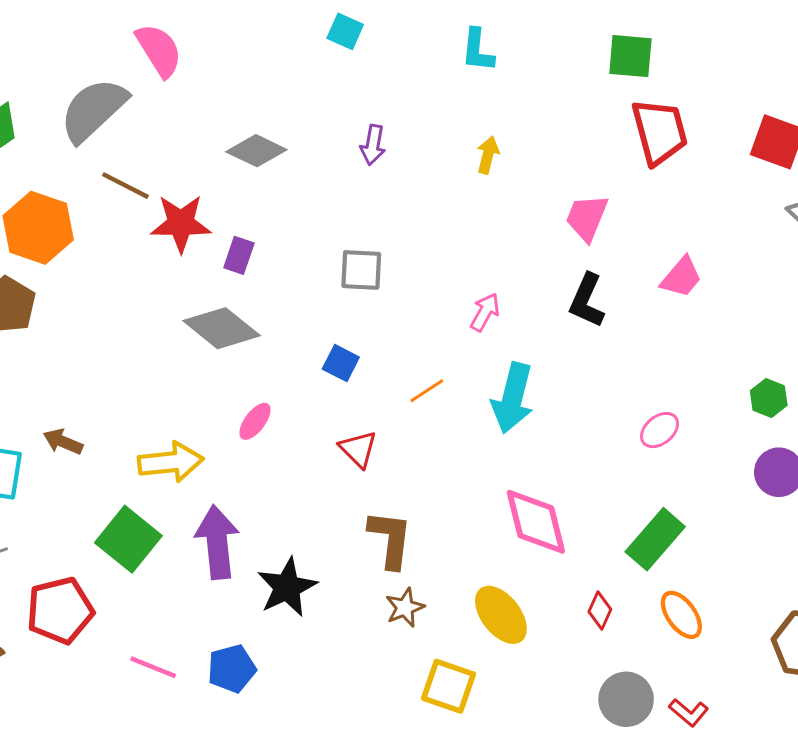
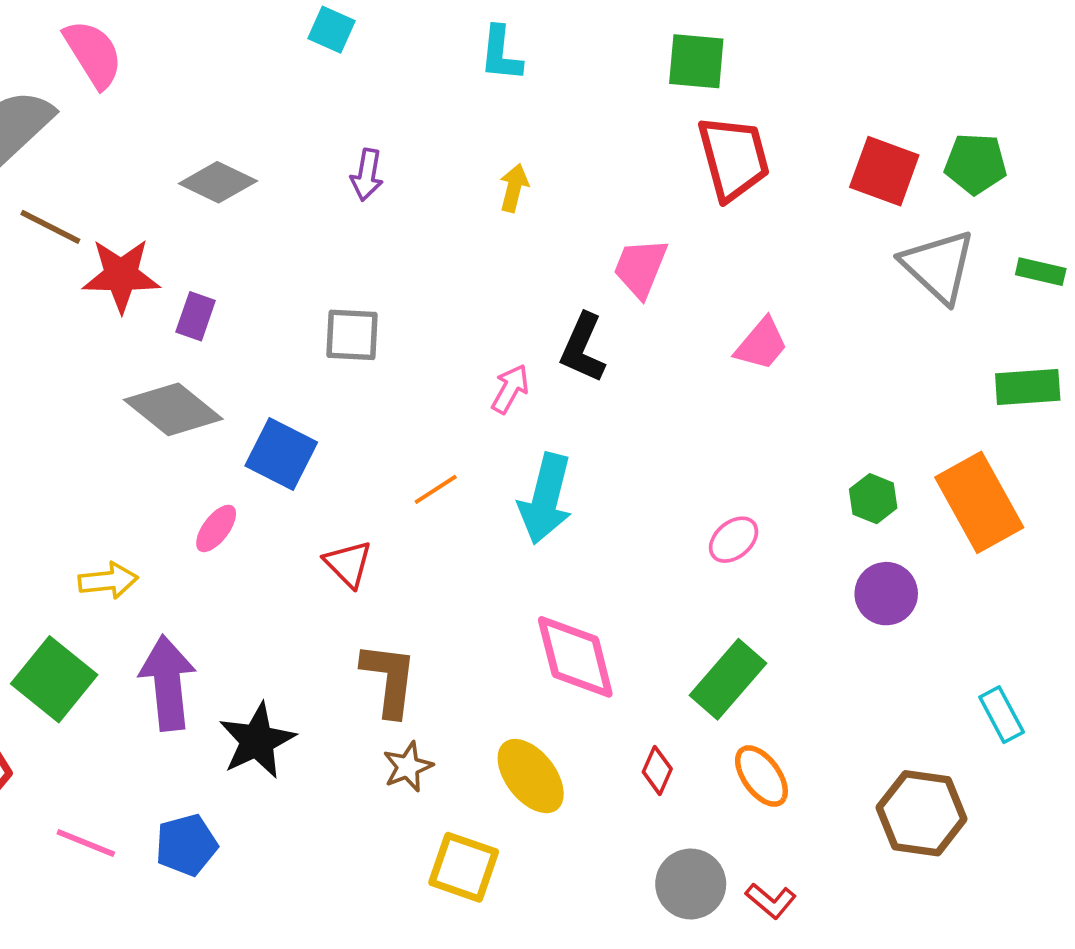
black L-shape: (587, 301) -> (583, 348), moved
blue square: (341, 363) -> (281, 454), moved, size x1.5
yellow arrow: (171, 462) -> (108, 581), size x0.7

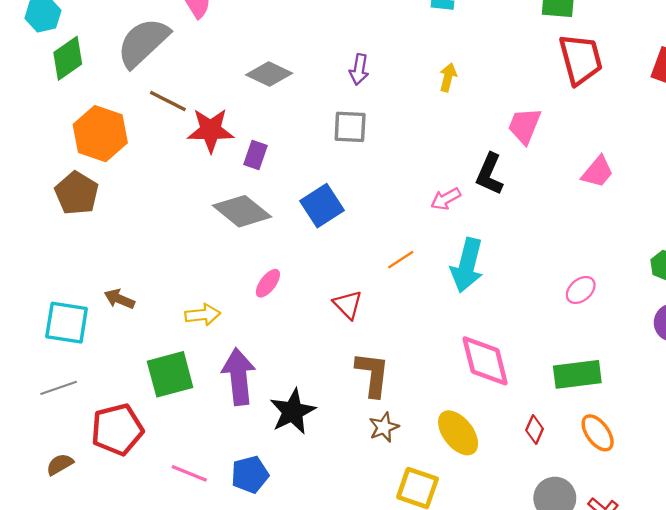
gray square: (352, 335) -> (350, 127), moved
pink arrow: (510, 389) -> (446, 199), turned -148
blue square: (281, 454) -> (322, 206), moved, turned 30
green square: (54, 679) -> (170, 374), turned 36
green rectangle: (728, 679) -> (577, 374), turned 42

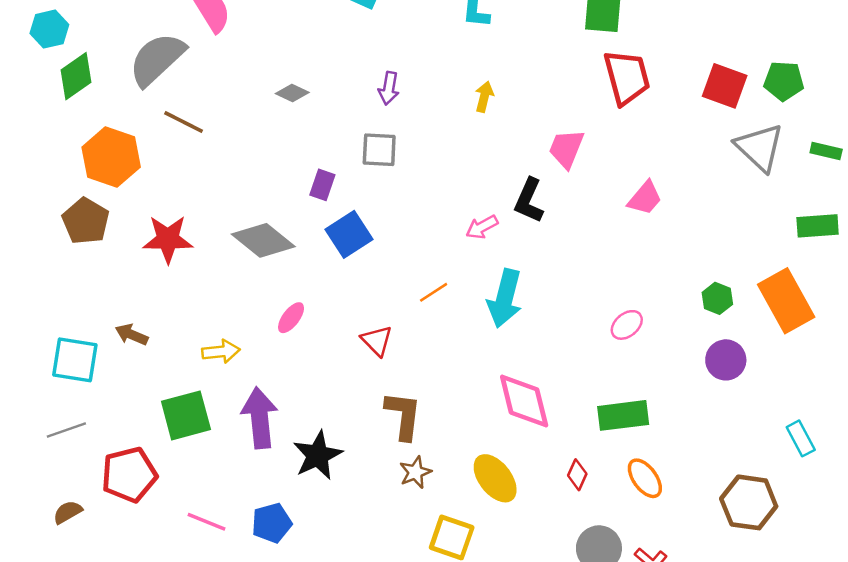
gray diamond: (269, 74) -> (292, 93), size x0.7
red star: (211, 130) -> (168, 239), moved
purple rectangle: (256, 155) -> (322, 185), moved

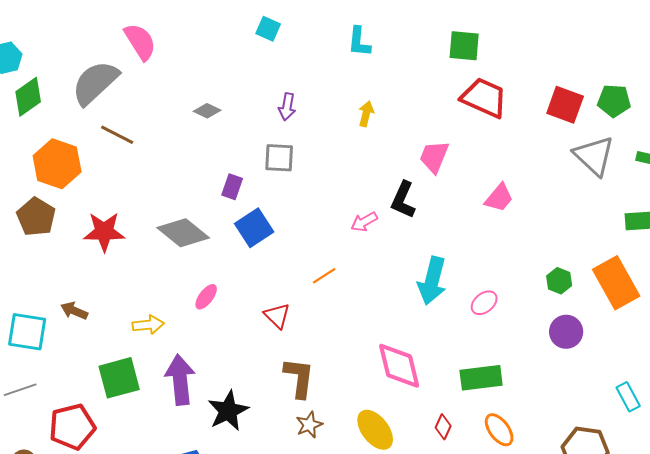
red trapezoid: (627, 77) -> (484, 98), turned -51
cyan arrow: (505, 298) -> (432, 281), moved

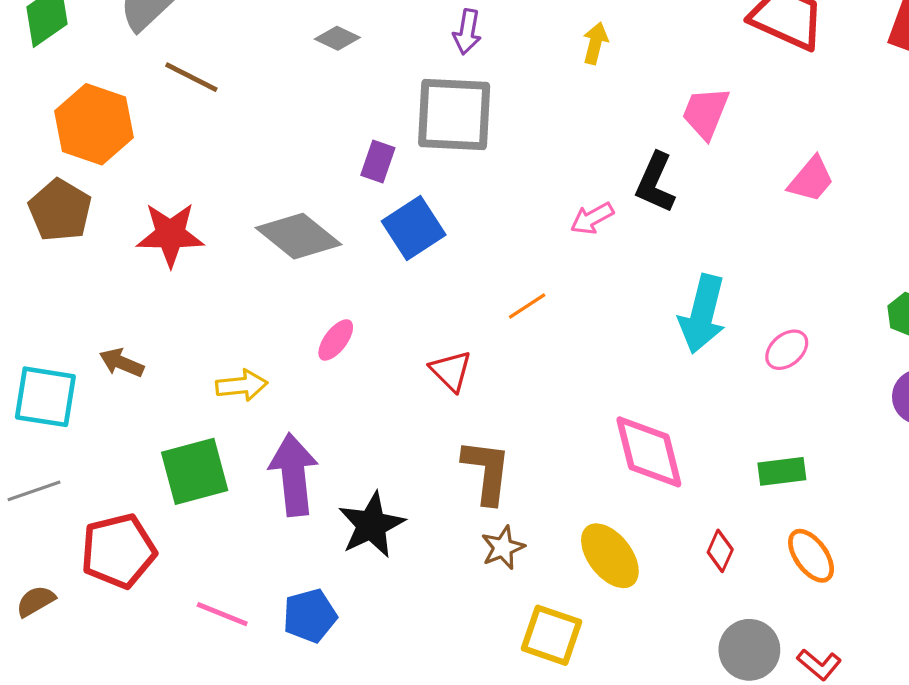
gray square: (279, 158) -> (454, 114), size x1.6
green rectangle: (481, 378) -> (782, 471), size x0.7

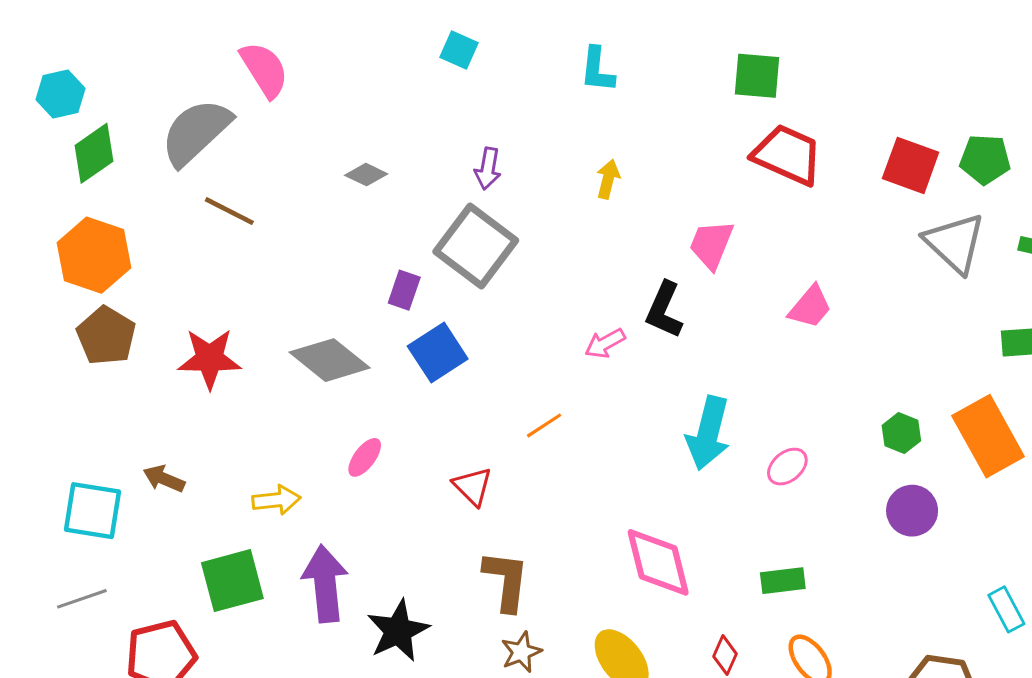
gray square: (454, 114) -> (476, 246), turned 34
orange hexagon: (94, 124) -> (94, 255), moved

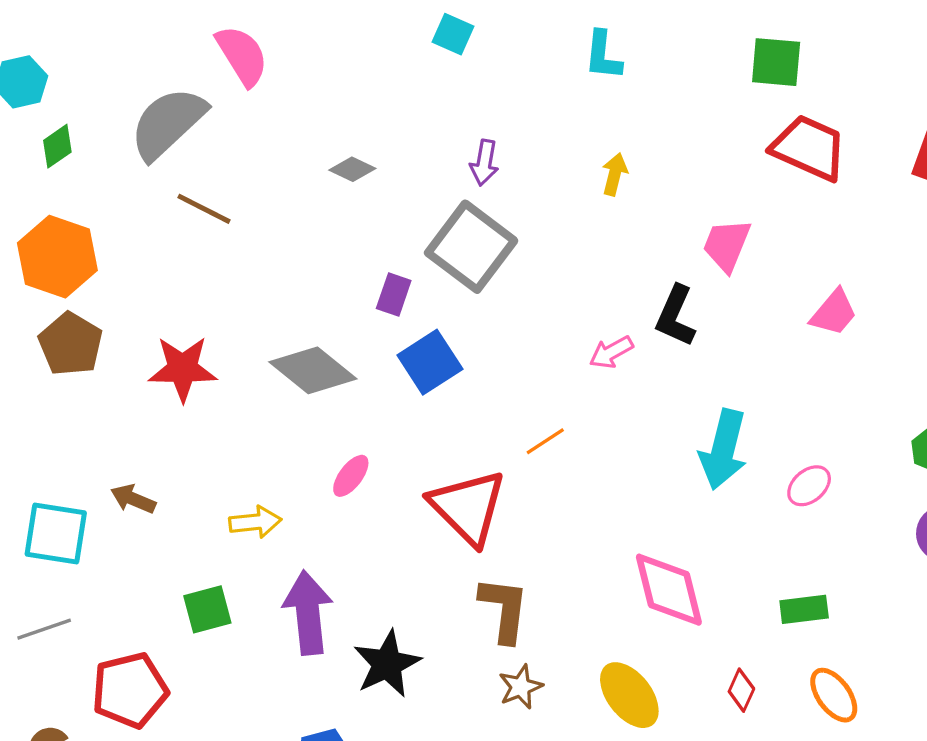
green diamond: (94, 153) -> (57, 146), size x0.7
red triangle: (473, 486) -> (468, 507), size x1.8
green square: (232, 581) -> (207, 609), size x0.7

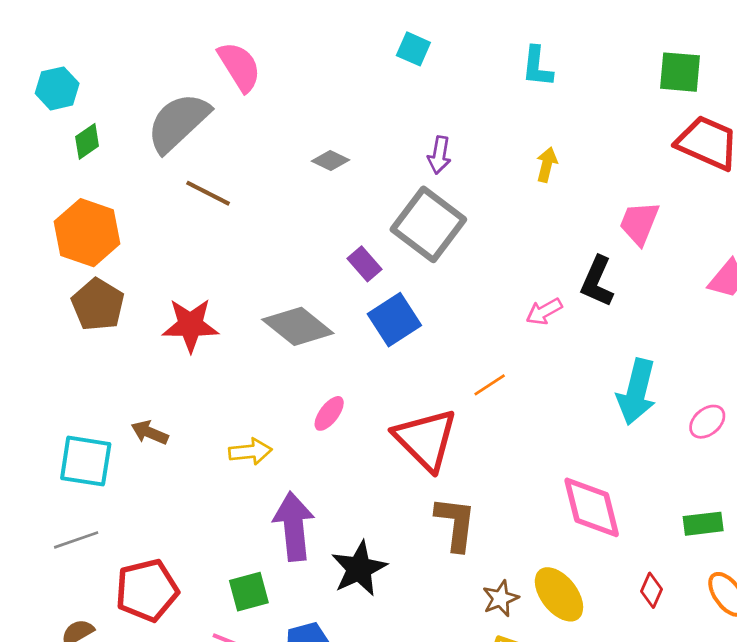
purple rectangle: (394, 295) -> (365, 264), turned -60
green square: (207, 609) -> (249, 592), moved
brown star: (521, 687) -> (501, 598), moved

